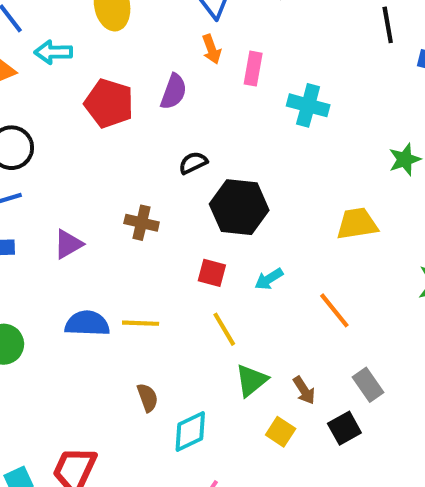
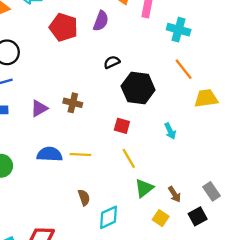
brown cross: (142, 223) -> (73, 103), moved
cyan arrow: (269, 279) -> (170, 131), moved, turned -84
orange line: (334, 310) -> (184, 69), moved

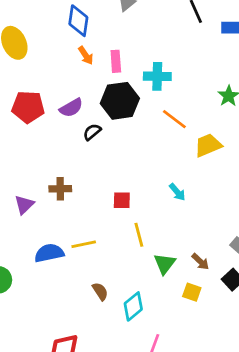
purple semicircle: (101, 21) -> (71, 108), moved, turned 54
black hexagon: (138, 88) -> (120, 101), moved
yellow line: (129, 158) -> (139, 235), turned 30

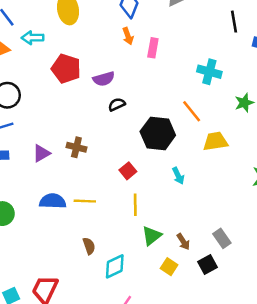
cyan cross: (157, 76) -> (209, 72), moved
black hexagon: (120, 101) -> (158, 133), moved
red square: (122, 200) -> (128, 171), turned 35

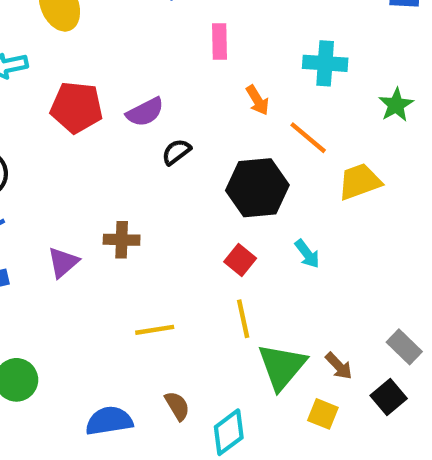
orange arrow: (128, 36) -> (257, 100), moved
red square: (128, 171) -> (240, 260), moved
blue semicircle: (53, 201) -> (109, 421), moved
green triangle: (152, 236) -> (282, 366), size x1.4

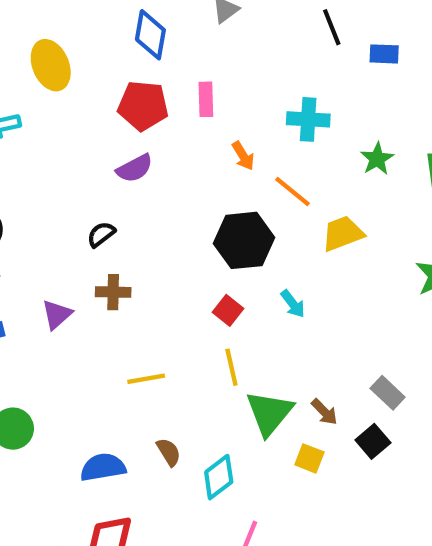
red pentagon: (77, 107) -> (143, 106), moved
black semicircle: (176, 152) -> (101, 234), moved

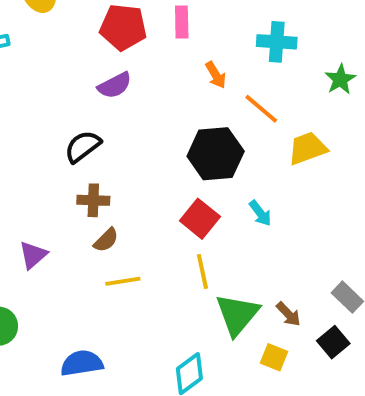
black semicircle: (101, 234) -> (83, 146), size x1.4
red square: (228, 310) -> (200, 219), size x1.4
purple triangle: (57, 314) -> (33, 255), moved
brown semicircle: (169, 452) -> (106, 240), moved, turned 76

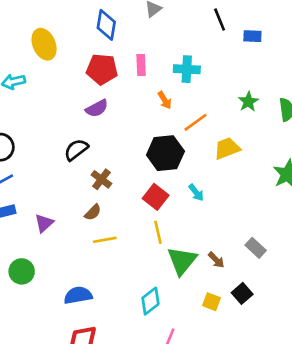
cyan cross: (277, 42) -> (187, 69), moved
orange line: (261, 109) -> (196, 122), turned -75
brown cross: (93, 200) -> (101, 179), moved, turned 36
black square: (333, 342) -> (242, 293), moved
yellow square: (274, 357) -> (211, 302), moved

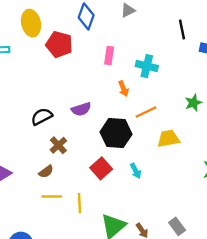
red pentagon: (102, 69) -> (59, 44), moved
purple semicircle: (97, 108) -> (81, 109), moved
yellow line: (158, 232) -> (79, 203), moved

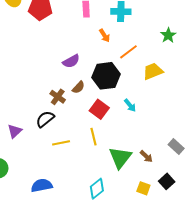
black semicircle: (42, 117) -> (45, 119), moved
brown semicircle: (46, 172) -> (78, 87), moved
yellow line: (79, 203) -> (94, 137), moved

